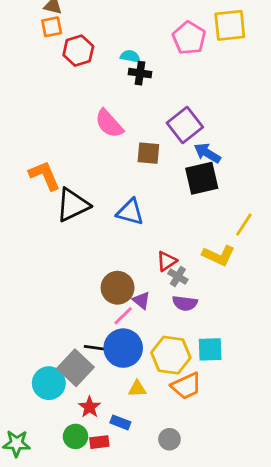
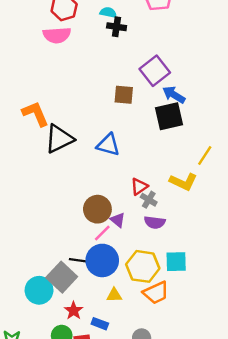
pink semicircle: (109, 124) -> (57, 35), moved, turned -52

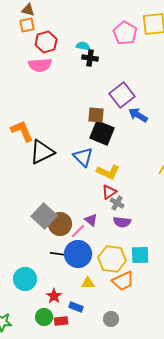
black square: (169, 116) -> (102, 133), moved, turned 35
blue triangle: (108, 145) -> (83, 157), turned 30
yellow L-shape: (183, 182) -> (108, 172), moved
brown circle: (97, 209) -> (60, 224), moved
gray square: (62, 277) -> (44, 216), moved

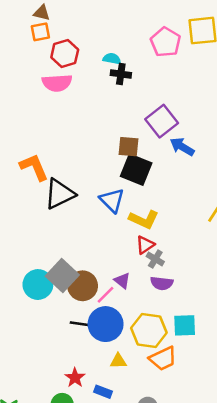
cyan circle: (25, 279) -> (38, 285), moved

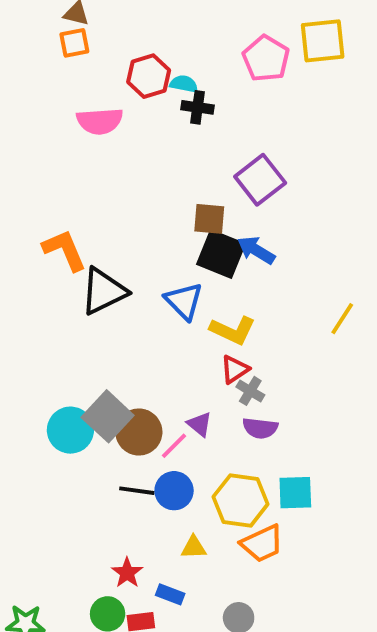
red hexagon: (65, 54) -> (149, 76), moved
blue arrow: (182, 147) -> (256, 250), moved
blue circle: (106, 324) -> (174, 491), size x0.7

